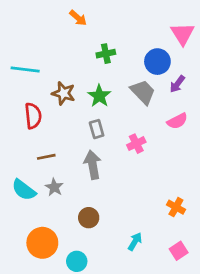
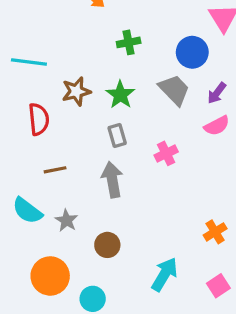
purple arrow: (177, 84) -> (217, 93), moved
brown star: (64, 93) -> (76, 91), turned -30
gray star: (54, 187) -> (66, 220), moved
orange cross: (176, 207) -> (215, 232), turned 30
cyan arrow: (135, 241) -> (164, 274), size x1.5

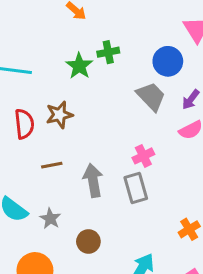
brown star: (76, 91) -> (59, 115), moved
green star: (120, 95) -> (79, 66), moved
gray rectangle: (117, 136) -> (136, 188), moved, size x1.4
brown line: (55, 170) -> (52, 165), moved

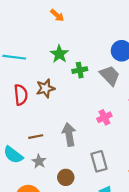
green cross: (108, 52) -> (80, 70), moved
brown line: (52, 165) -> (36, 137), moved
gray rectangle: (136, 188) -> (99, 161), moved

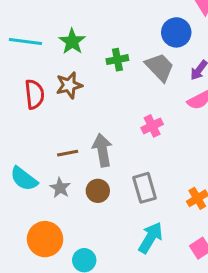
green star: (59, 54) -> (72, 41), moved
brown line: (36, 137) -> (68, 153), moved
brown circle: (66, 177) -> (98, 191), moved

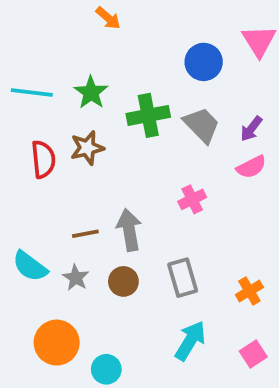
blue circle: (176, 32) -> (204, 62), moved
green cross: (117, 60) -> (148, 115), size x1.5

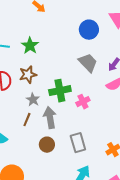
green cross: (148, 115) -> (60, 91), moved
brown line: (85, 234) -> (27, 120), turned -56
gray star: (76, 278) -> (33, 100), moved

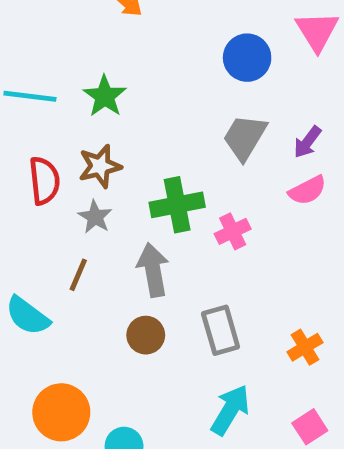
gray trapezoid: (88, 63) -> (245, 137), turned -105
gray star: (33, 100) -> (95, 217), moved
brown line: (27, 120) -> (78, 275), moved

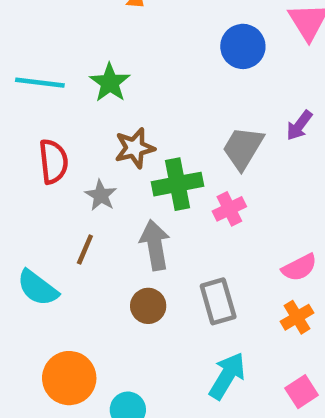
gray trapezoid: (245, 137) -> (243, 148), moved
brown star: (100, 166) -> (135, 148), moved
pink semicircle: (307, 190) -> (299, 268), moved

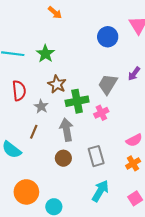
brown star: (135, 148) -> (57, 84), turned -30

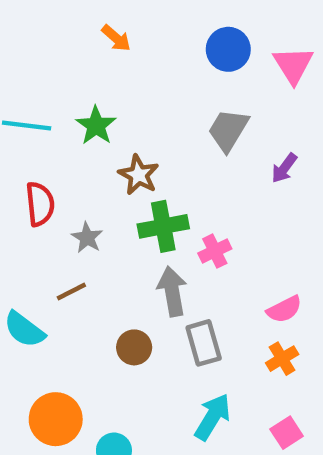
blue circle: (108, 37) -> (228, 49), moved
brown star: (57, 84) -> (139, 175), moved
gray trapezoid: (108, 84) -> (228, 130), moved
gray arrow: (67, 130) -> (172, 291), moved
brown line: (34, 132) -> (71, 291), turned 40

